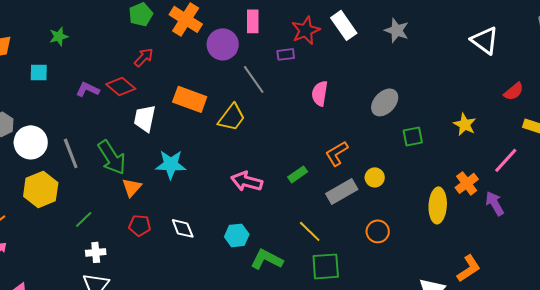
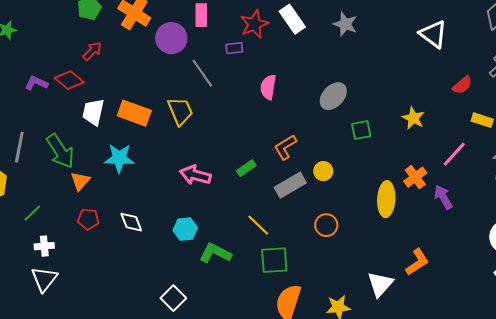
orange rectangle: (190, 99) -> (134, 113), moved
yellow trapezoid: (232, 117) -> (180, 111), turned -60
gray line: (71, 153) -> (19, 147), turned 32

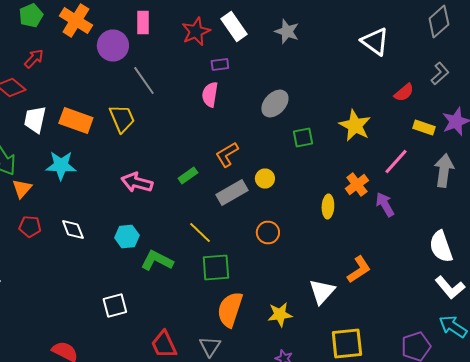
purple rectangle: (234, 48) -> (220, 64), moved
yellow star: (413, 118) -> (355, 126), size x1.4
yellow ellipse: (386, 199) -> (328, 206), size x0.7
white square: (173, 298) -> (115, 306), turned 30

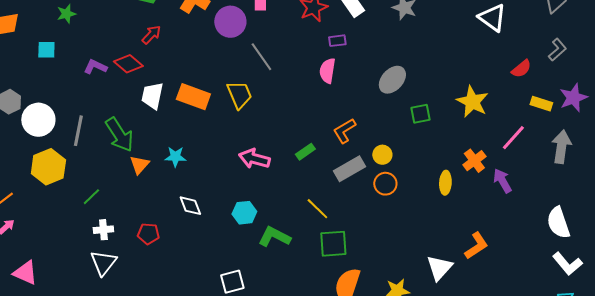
cyan star: (61, 166) -> (175, 157), moved, size x0.7
red pentagon: (30, 226) -> (148, 234), moved
orange circle: (268, 232) -> (385, 184), moved

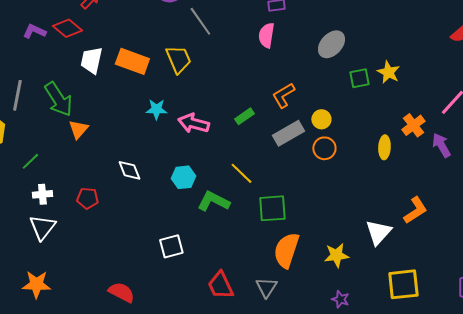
yellow star: (472, 102) -> (388, 72), moved, size x0.7
cyan star: (175, 157) -> (156, 109), moved
yellow line: (317, 209) -> (241, 173), moved

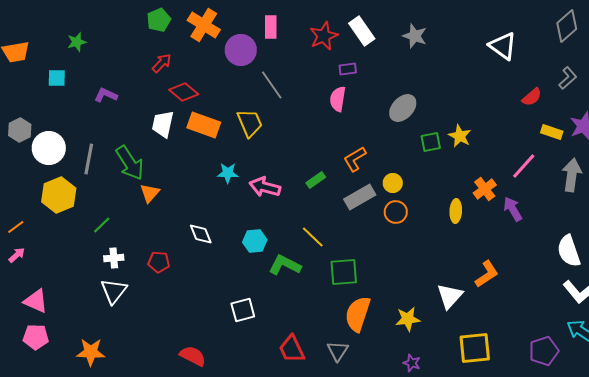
red diamond: (67, 28) -> (184, 92), moved
orange star: (36, 284) -> (91, 352), moved

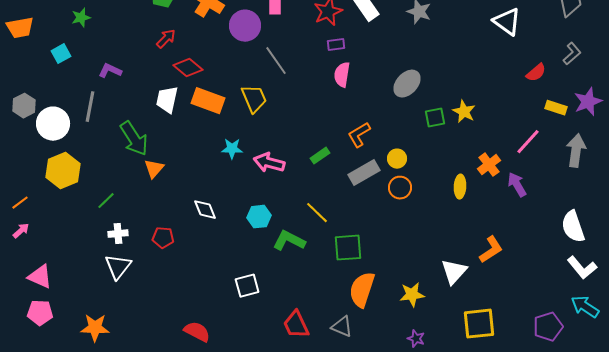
purple rectangle: (348, 69) -> (336, 45), moved
cyan square: (57, 78) -> (61, 54), turned -30
gray line: (89, 159) -> (90, 107), moved
gray triangle: (338, 351) -> (342, 327), turned -40

